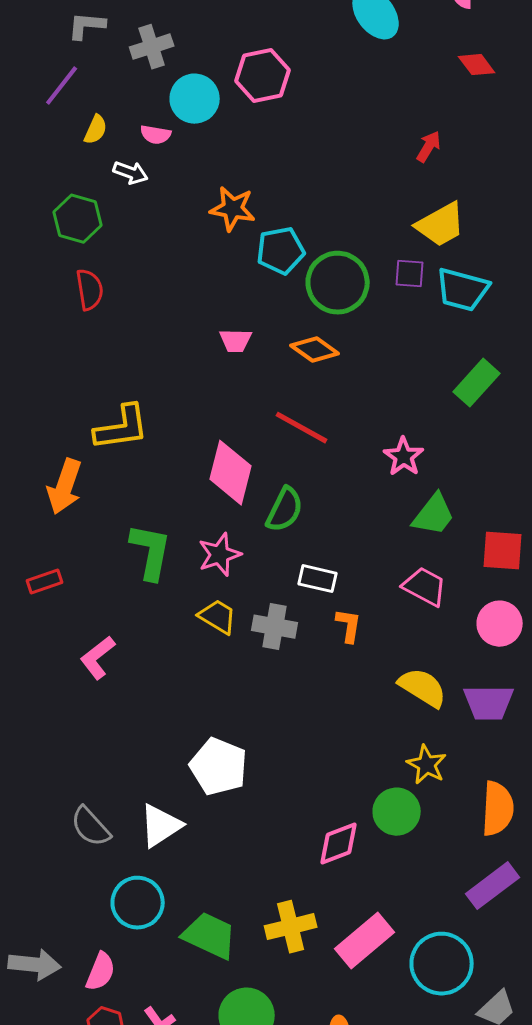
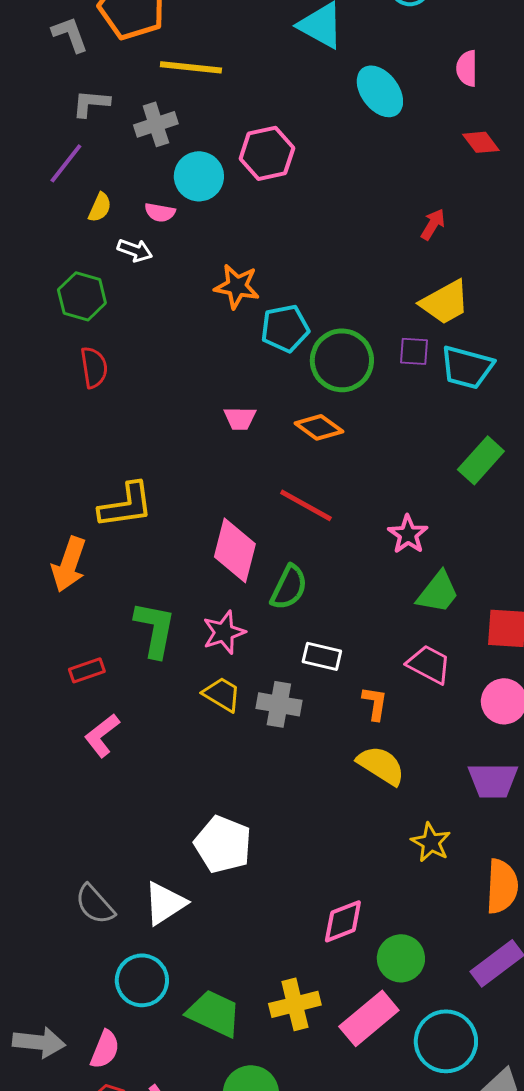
red rectangle: (45, 582) -> (87, 670), moved
orange L-shape: (349, 626) -> (375, 703), moved
yellow semicircle: (423, 688) -> (381, 765), moved
green circle: (397, 812) -> (401, 958), moved

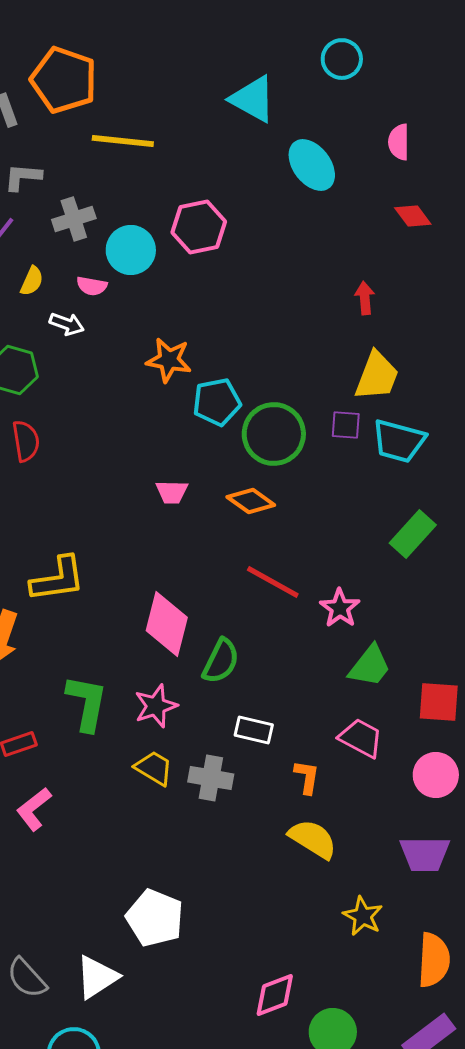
gray cross: (156, 124) -> (74, 219), moved
red arrow: (433, 224) -> (365, 298), turned -36
yellow trapezoid: (445, 302) -> (377, 376), turned -40
red line: (306, 505) -> (273, 582), moved

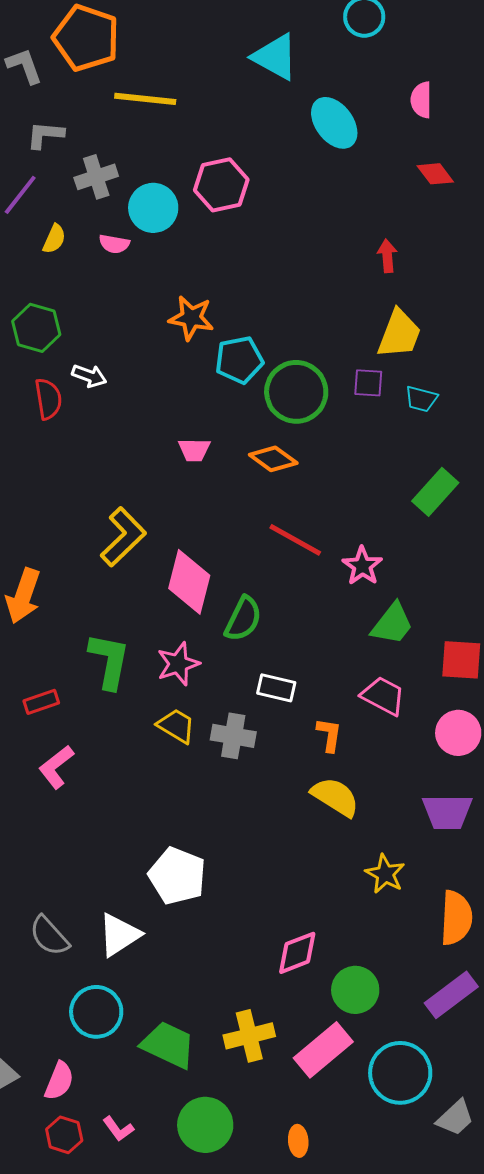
white arrow: (67, 324) -> (89, 376), moved
cyan trapezoid: (399, 441) -> (421, 399), size x0.6
yellow L-shape: (58, 579) -> (123, 537), moved, turned -36

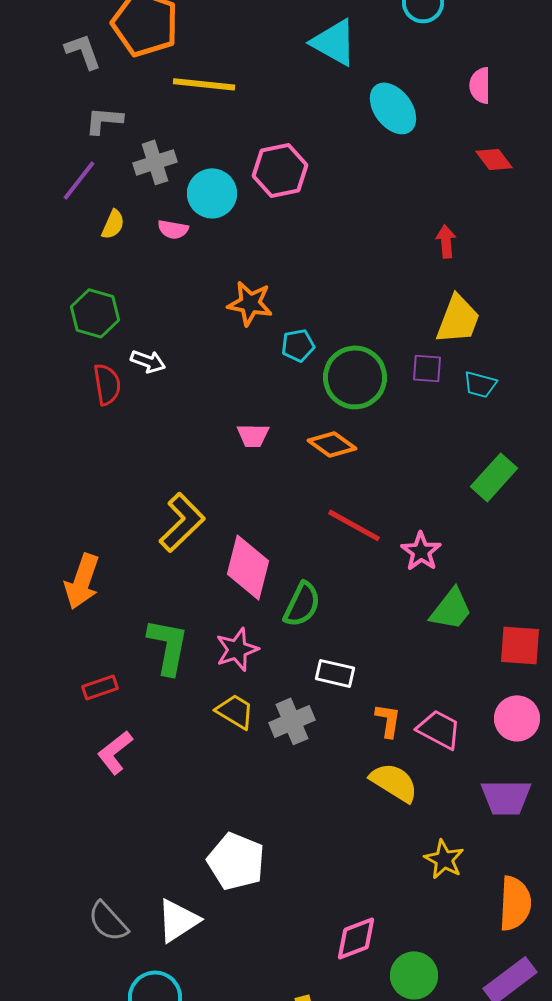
cyan pentagon: (239, 360) -> (298, 345), size x0.7
pink trapezoid: (383, 696) -> (439, 729), moved
gray cross: (233, 736) -> (292, 721), turned -33

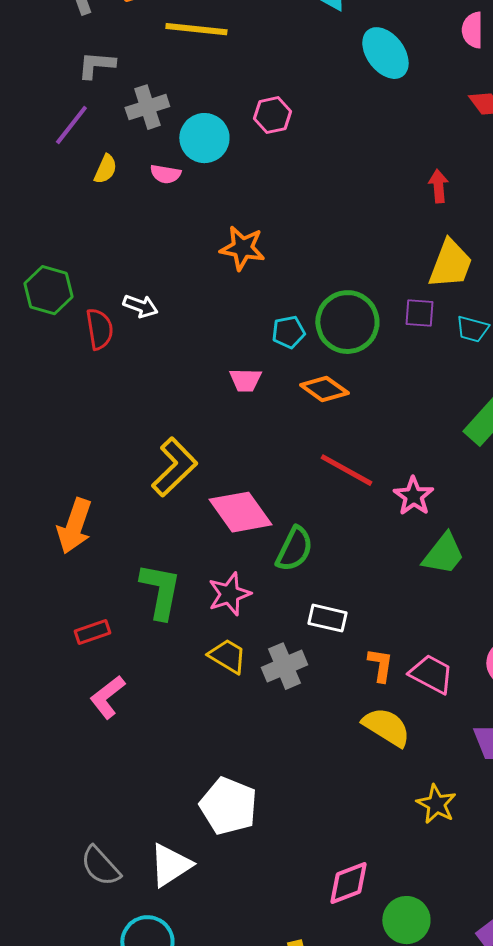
pink hexagon: (280, 170) -> (272, 115), size x0.7
green hexagon: (95, 313) -> (48, 290), moved
cyan pentagon: (298, 345) -> (288, 332), moved
pink diamond: (248, 567) -> (240, 512), turned -50

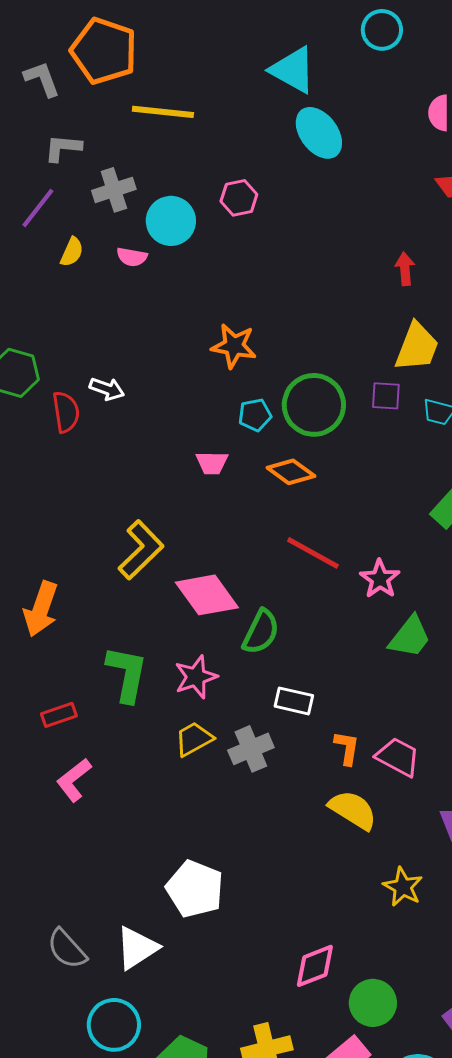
cyan ellipse: (385, 53) -> (319, 133), moved
orange star: (242, 248) -> (234, 346), moved
yellow trapezoid: (227, 656) -> (194, 739), turned -60

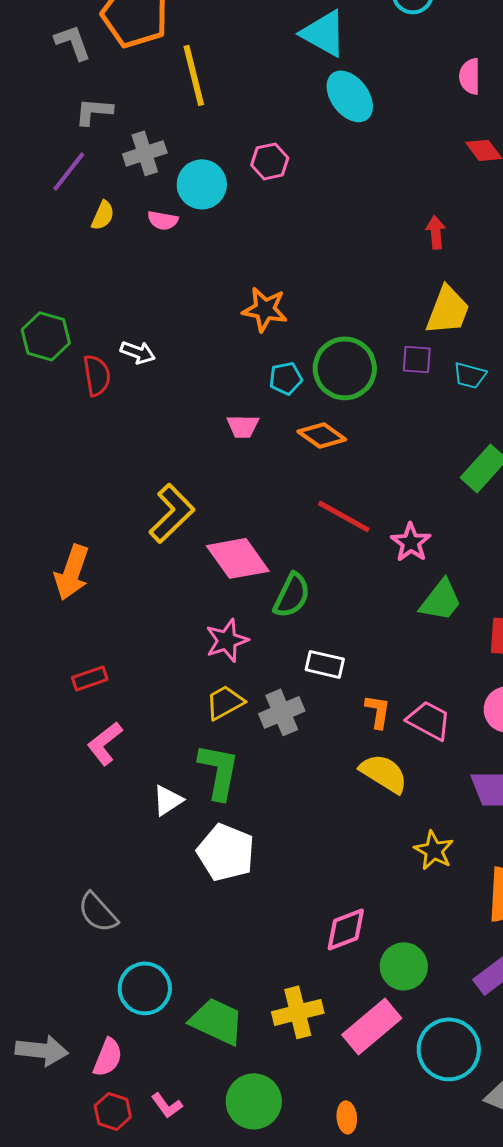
yellow line: (163, 112) -> (194, 75), turned 70
green L-shape: (127, 674) -> (219, 771), moved
white triangle: (137, 948) -> (168, 800), moved, size x0.7

